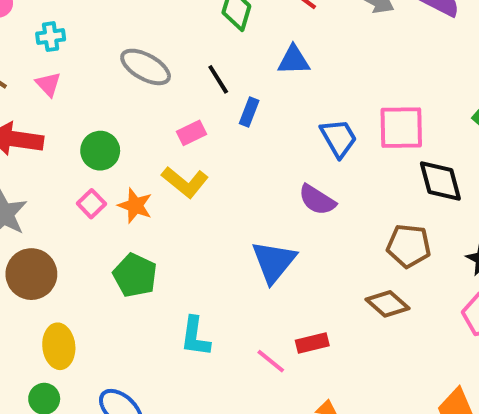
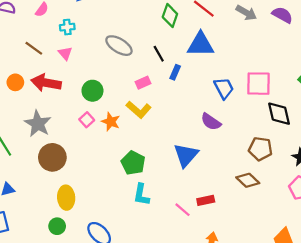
blue triangle: (294, 60) -> (201, 45), size x1.5
green pentagon: (135, 275) -> (133, 163), moved

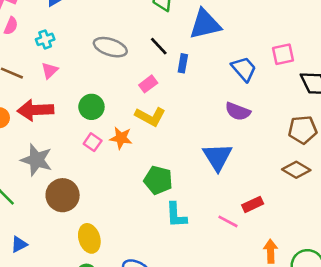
pink triangle: (65, 53) -> (50, 70), turned 40
pink square: (259, 84) -> (283, 54), size x0.7

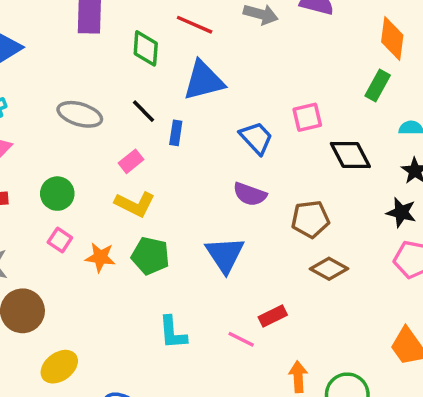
brown pentagon: (303, 130) -> (310, 219), moved
orange star: (121, 138) -> (100, 257), moved
green pentagon: (158, 180) -> (150, 256), moved
yellow ellipse: (89, 238) -> (59, 367), turned 72

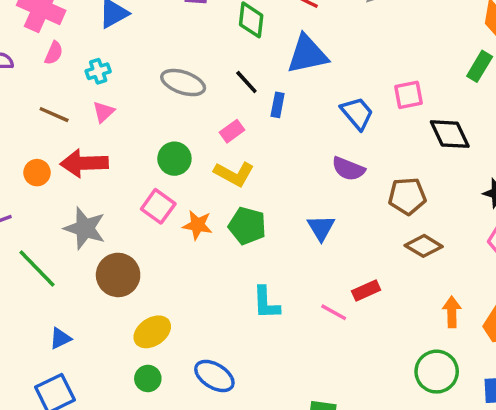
green circle: (57, 194) -> (174, 159), moved
pink square: (60, 240) -> (158, 206), size x1.4
blue triangle: (225, 255) -> (321, 228), size x0.7
orange arrow: (298, 377) -> (452, 312), moved

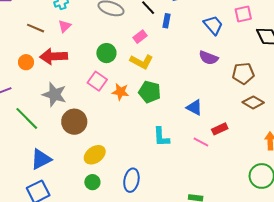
blue triangle: (321, 228) -> (194, 107), moved, turned -30
blue triangle: (60, 338) -> (41, 159), size x1.6
blue ellipse: (214, 376) -> (131, 180), turned 70

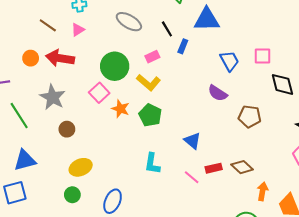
green circle: (106, 53) -> (115, 66), size x1.4
brown diamond: (253, 102) -> (242, 167), moved
brown circle: (74, 122) -> (67, 129), size x0.6

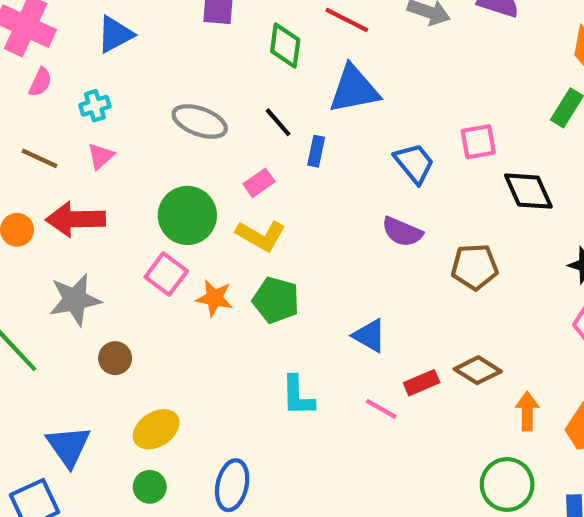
gray star: (53, 97) -> (75, 300), turned -30
blue triangle: (25, 160) -> (69, 446), moved, turned -40

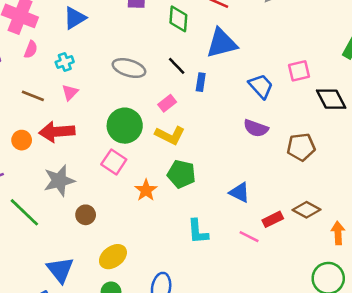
orange star: (214, 298) -> (146, 190), moved, turned 30

